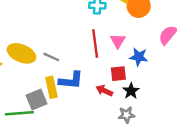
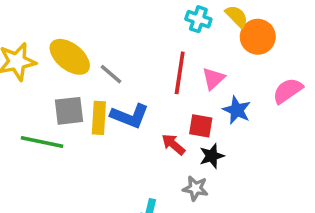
gray square: (36, 99) -> (69, 111), moved

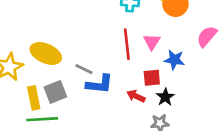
gray line: (111, 74) -> (84, 69), moved
yellow rectangle: (99, 118) -> (34, 98), moved

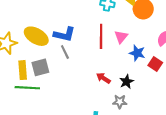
gray line: (84, 69) -> (65, 52), turned 32
red square: (152, 78) -> (155, 64), moved, turned 32
blue L-shape: (100, 84) -> (64, 34), moved

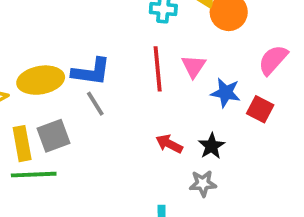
yellow ellipse: (36, 36) -> (41, 80), turned -35

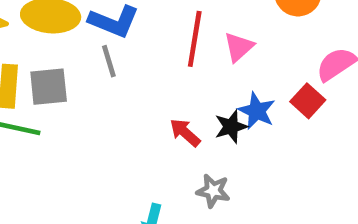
blue star: (226, 93) -> (257, 111), moved
red square: (260, 109) -> (308, 101), moved
black star: (211, 146) -> (231, 127), moved

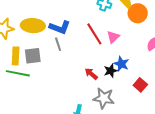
red line: (195, 39) -> (94, 34), turned -40
red square: (308, 101) -> (140, 85), moved
gray star: (213, 191) -> (104, 98), size x1.5

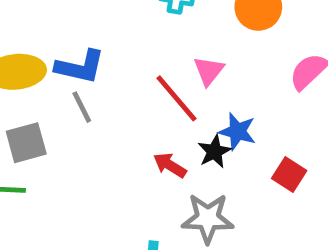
red line: (94, 34) -> (177, 98), moved

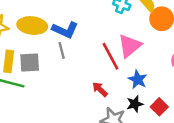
pink triangle: (209, 71) -> (130, 46), size x1.5
black star: (214, 151) -> (135, 104), moved

